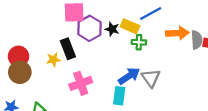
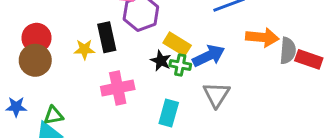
yellow rectangle: (130, 26) -> (177, 44), moved
black star: (112, 29) -> (161, 61), moved
green cross: (139, 42) -> (180, 65), moved
blue arrow: (129, 76) -> (209, 56), moved

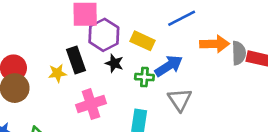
yellow rectangle: (177, 44) -> (143, 41), moved
black star: (161, 61) -> (114, 63), moved

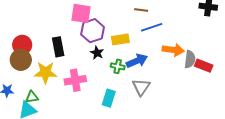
yellow rectangle: (143, 41) -> (120, 39), turned -42
black rectangle: (76, 60) -> (58, 47), moved
yellow star: (57, 73) -> (45, 72), moved, size x1.6

